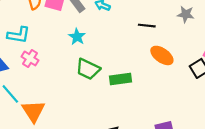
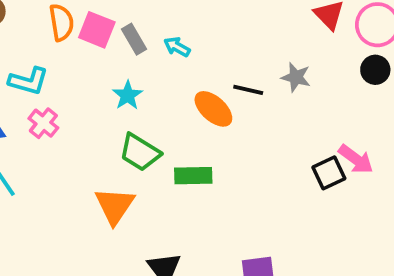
gray star: (186, 14) -> (296, 77), moved
orange ellipse: (162, 55) -> (213, 109), moved
orange triangle: (33, 111) -> (115, 206), moved

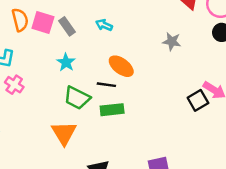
cyan arrow: (177, 47) -> (104, 25), moved
black line: (248, 90) -> (106, 85), moved

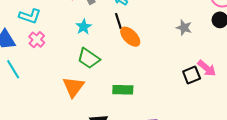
gray star: (172, 42) -> (184, 28), moved
black line: (106, 85) -> (118, 21), moved, turned 56
green rectangle: (112, 110) -> (123, 90), moved

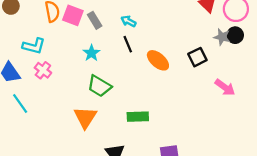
gray star: (184, 28) -> (222, 37), moved
orange ellipse: (130, 37) -> (158, 60), moved
black square: (192, 75) -> (197, 57), moved

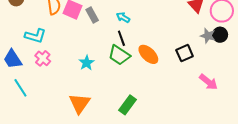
cyan star: (92, 53) -> (87, 63), moved
green trapezoid: (99, 86) -> (119, 55), moved
green rectangle: (138, 117) -> (127, 105), turned -54

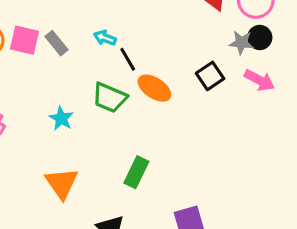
black line: (121, 38) -> (128, 59), moved
pink arrow: (208, 82) -> (259, 80), moved

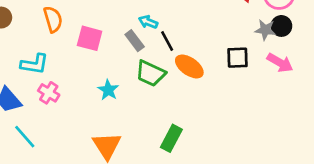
pink square: (25, 40) -> (90, 38), moved
gray rectangle: (56, 43) -> (135, 41), moved
black square: (210, 76) -> (238, 58), turned 30

